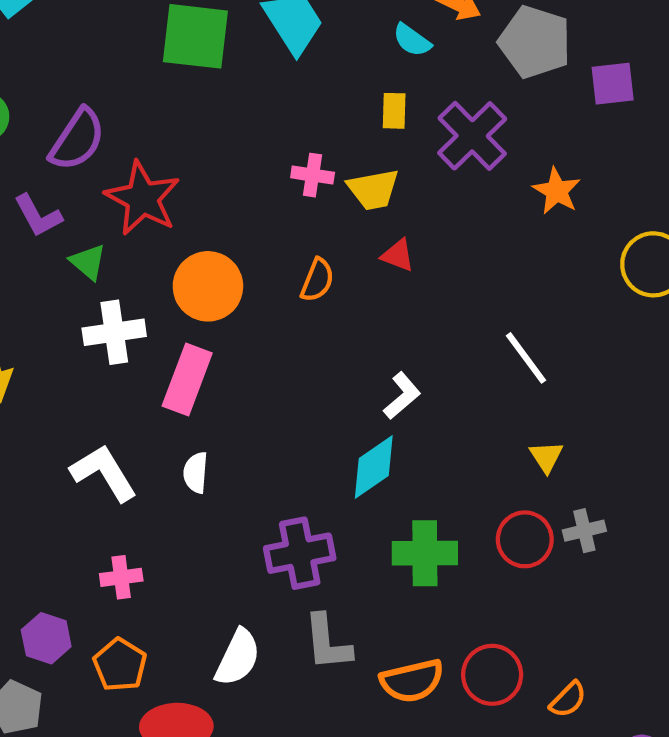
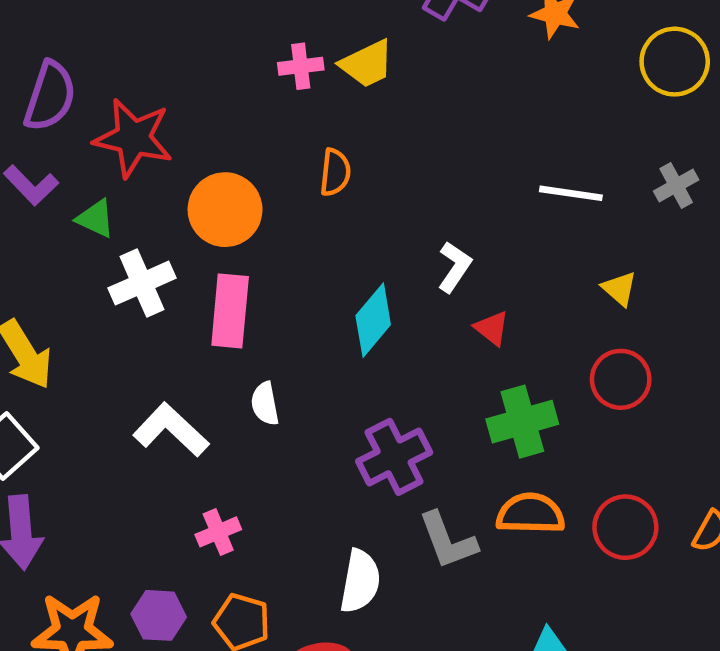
red triangle: (398, 255) -> (492, 328), moved, turned 33
white line: (526, 358) -> (571, 193), turned -30
cyan diamond: (374, 467) -> (373, 320), moved
gray cross: (584, 531) -> (676, 186), moved
orange semicircle: (412, 681) -> (530, 514), moved, turned -150

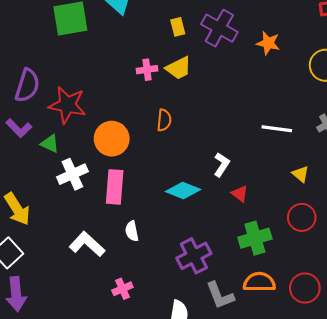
cyan diamond: (373, 320) -> (183, 191), turned 72
pink cross: (218, 532) -> (122, 289), moved

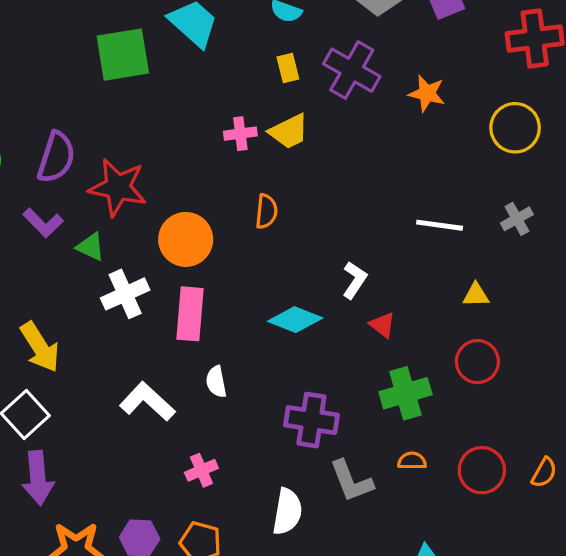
yellow triangle: (301, 174) -> (476, 295), turned -42
purple cross: (194, 256) -> (311, 420), turned 36
orange semicircle: (259, 282) -> (412, 461), size x0.6

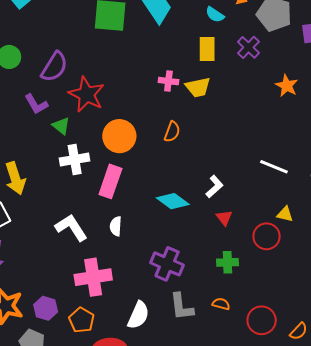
yellow rectangle: (288, 68) -> (207, 49), size x1.4
purple cross: (352, 70) -> (248, 47), moved, size x0.7
red circle: (477, 362) -> (267, 236), moved
green cross: (405, 393) -> (228, 262), size x0.7
pink cross: (201, 470) -> (93, 277), size x1.8

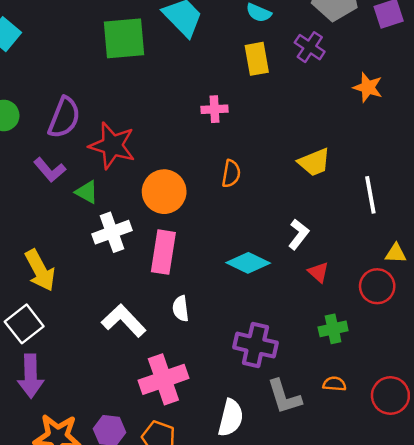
yellow trapezoid: (198, 87) -> (314, 162), moved
white line: (274, 167) -> (370, 195), turned 68

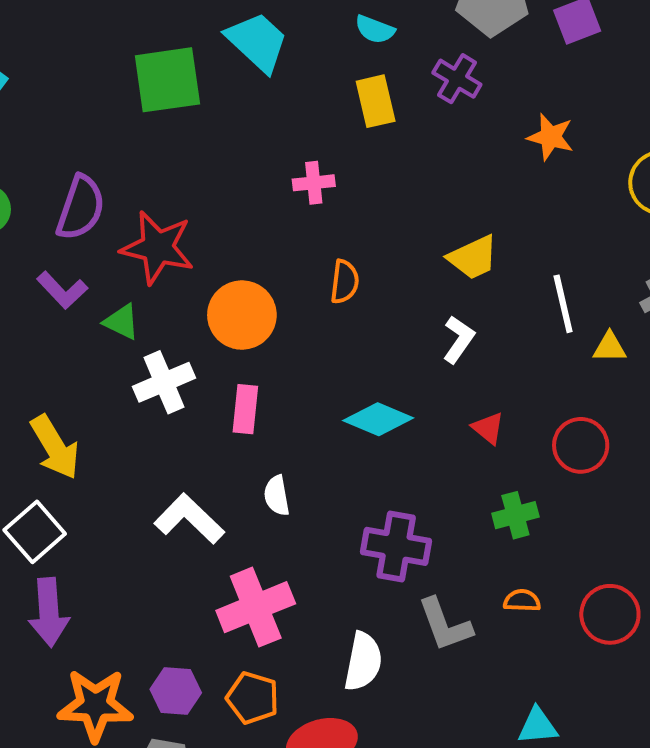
white L-shape: (299, 234) -> (459, 339), moved
pink rectangle: (163, 252) -> (245, 409), size x0.7
yellow triangle: (396, 253) -> (610, 347), moved

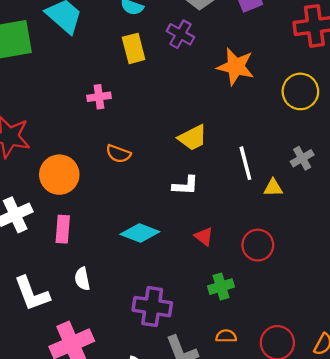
orange star: (550, 137) -> (236, 67), size x1.4
orange semicircle: (345, 282) -> (118, 154), turned 105
white L-shape: (459, 339) -> (185, 185), turned 60
white L-shape: (189, 519) -> (32, 294), turned -153

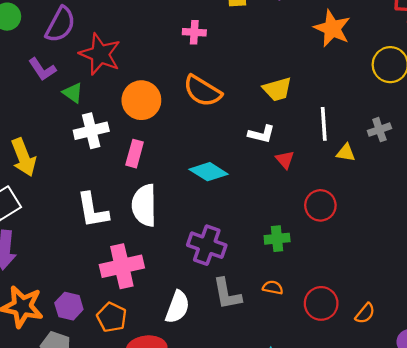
orange semicircle: (118, 154) -> (202, 91), size x1.6
red triangle: (204, 236) -> (285, 160), moved
white semicircle: (82, 279) -> (144, 205), size x1.8

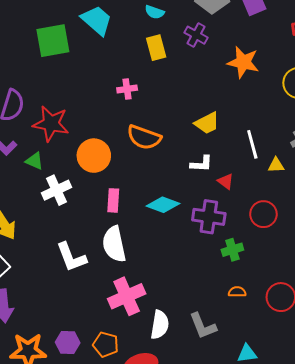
pink rectangle: (135, 154) -> (113, 200), moved
purple cross: (207, 245) -> (209, 217), moved
pink cross: (122, 266) -> (127, 296), moved
gray L-shape: (227, 294) -> (203, 326), moved

